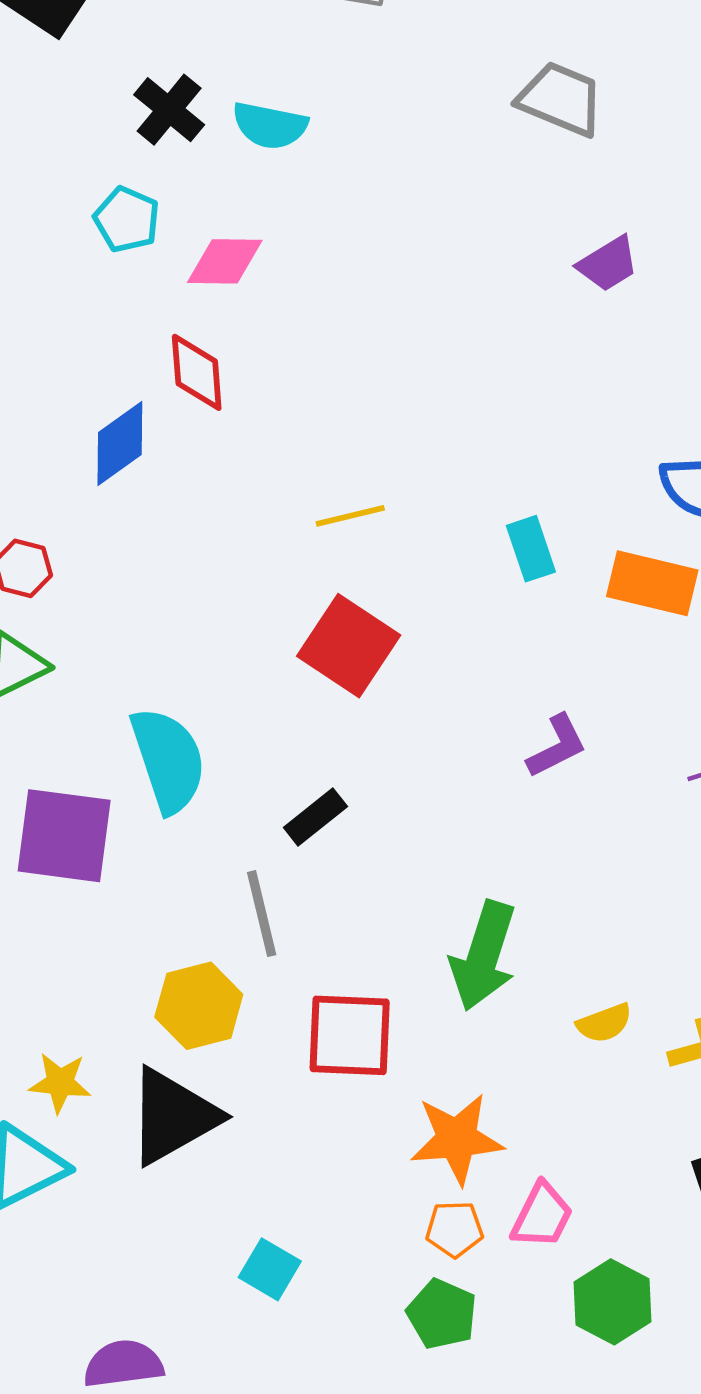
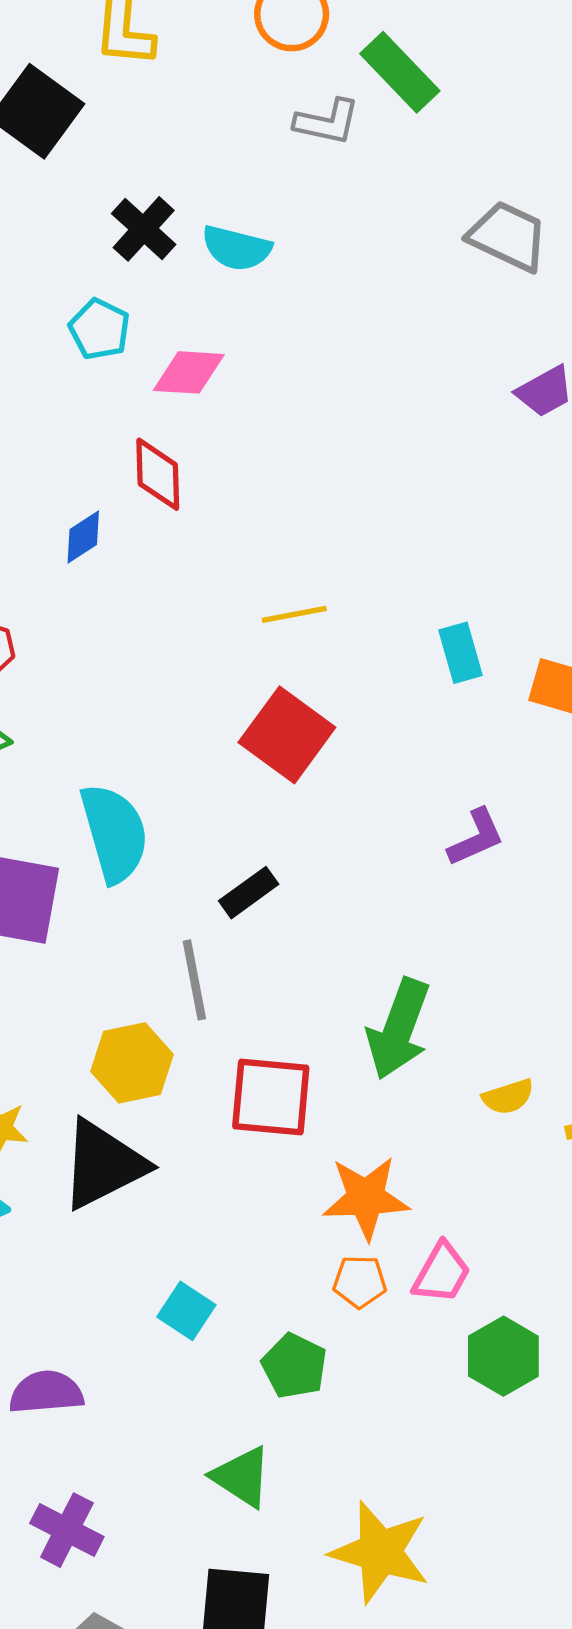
blue diamond: (120, 444) -> (83, 537), size x0.7
green pentagon: (442, 1314) -> (294, 1366), moved

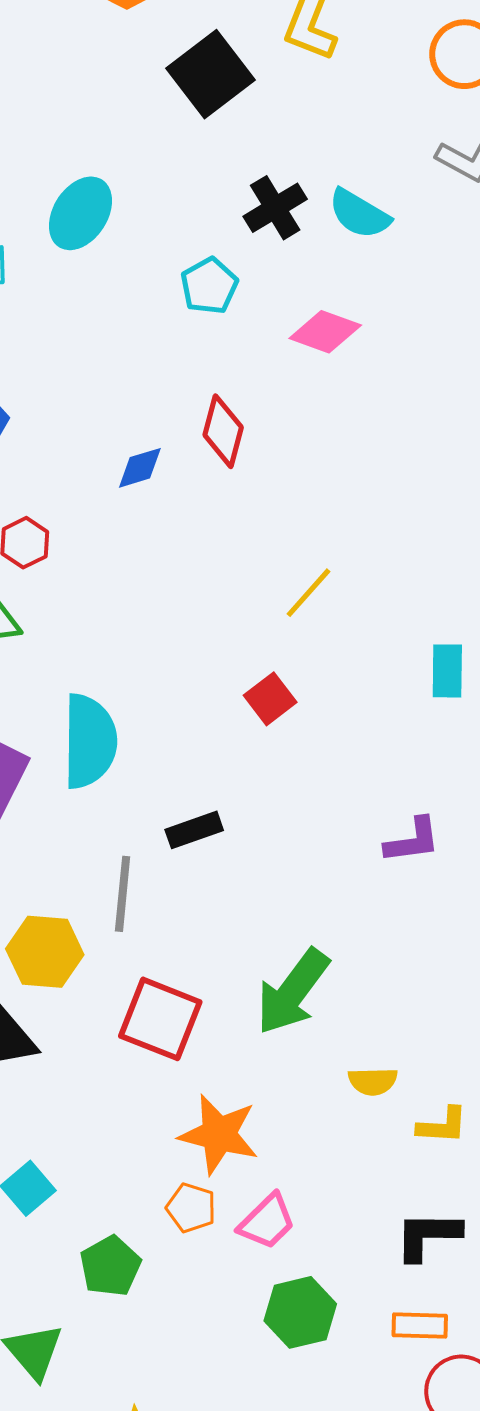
cyan semicircle: (236, 248) -> (359, 214), moved
pink diamond: (189, 372) -> (325, 332), moved
yellow line: (294, 614) -> (308, 593), turned -54
red square: (287, 735) -> (270, 699), size x0.6

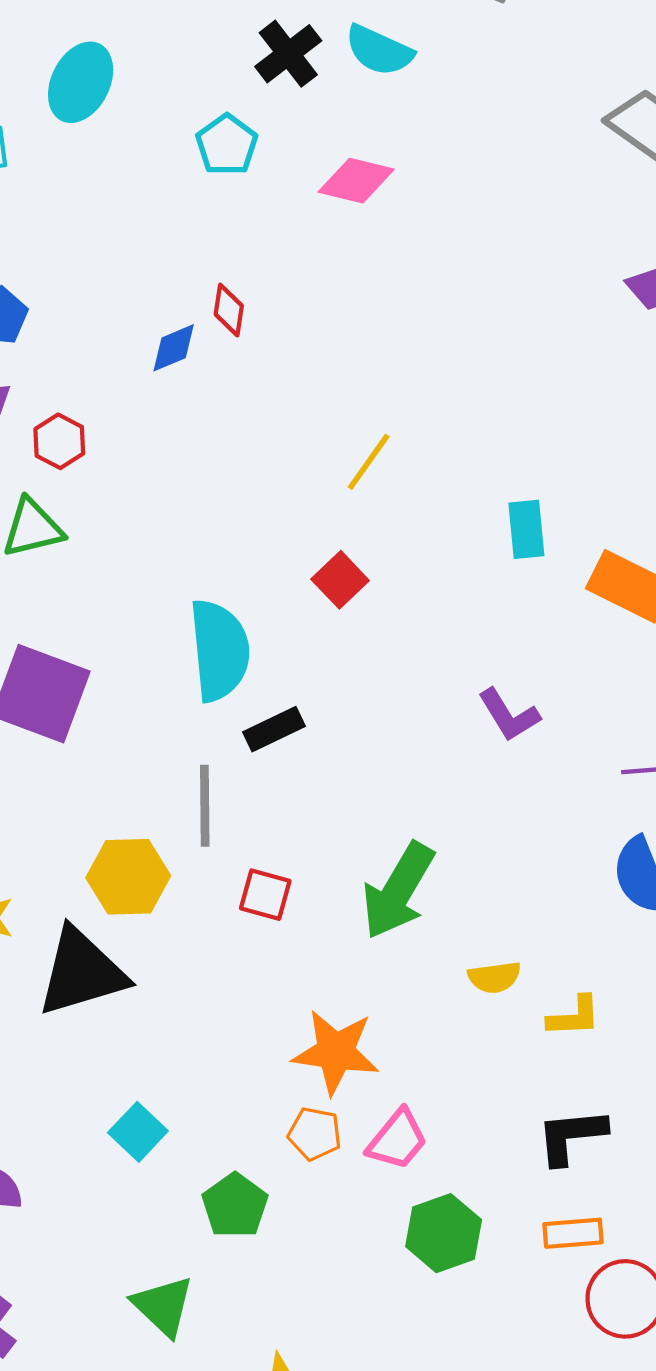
red diamond: (223, 431) -> (229, 310), moved, size x0.7
cyan semicircle: (90, 741) -> (219, 650), moved
purple L-shape: (413, 841) -> (509, 715), turned 72
red square: (160, 1019) -> (265, 895), moved, size x0.6

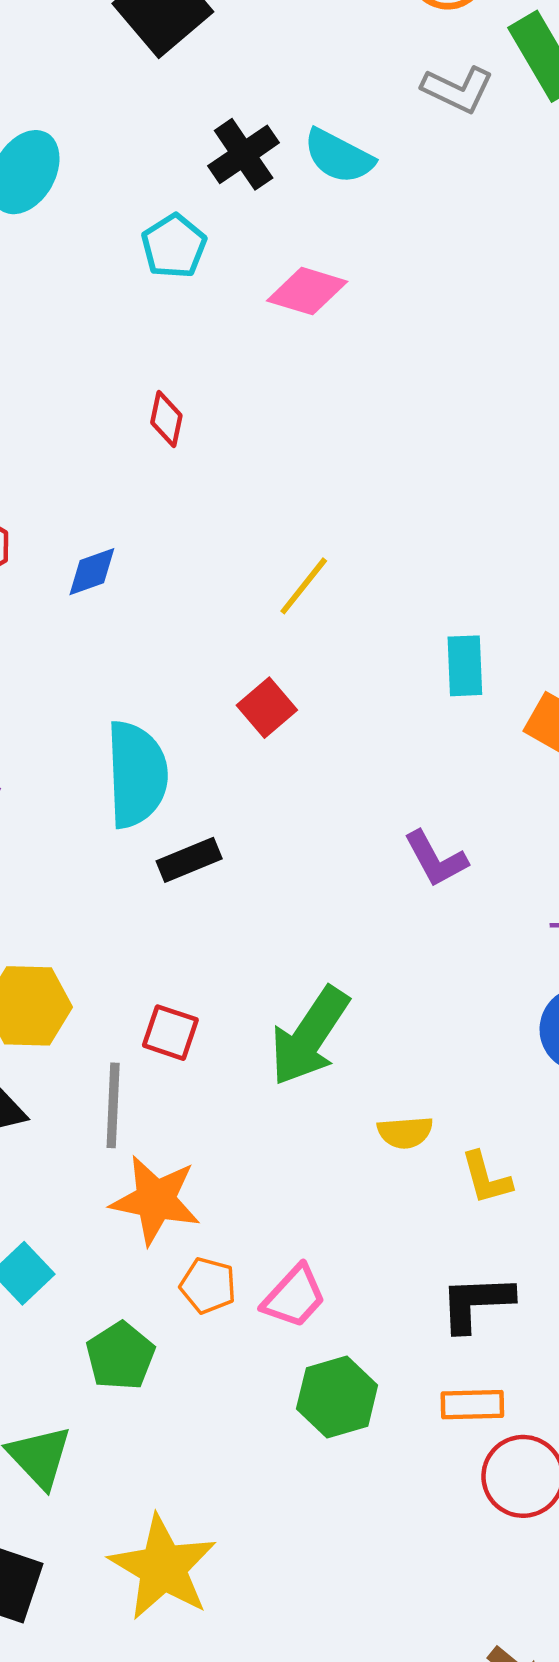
blue diamond: (174, 348) -> (92, 572), moved
gray line: (205, 806) -> (113, 1105), moved
yellow L-shape: (574, 1016) -> (486, 1178), turned 74
orange star: (336, 1052) -> (155, 1200), moved

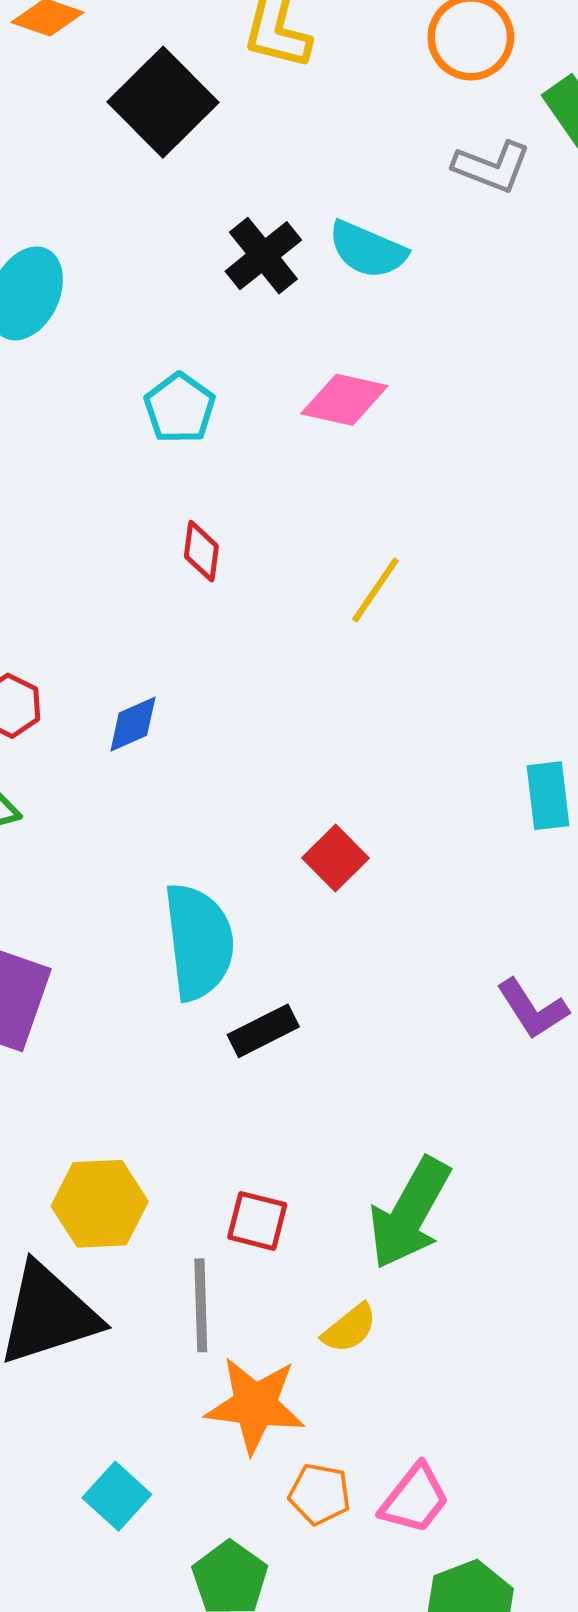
cyan pentagon: (174, 246) -> (180, 408), moved
yellow line: (304, 586) -> (375, 590), moved
yellow semicircle: (405, 1132) -> (350, 1328), moved, turned -30

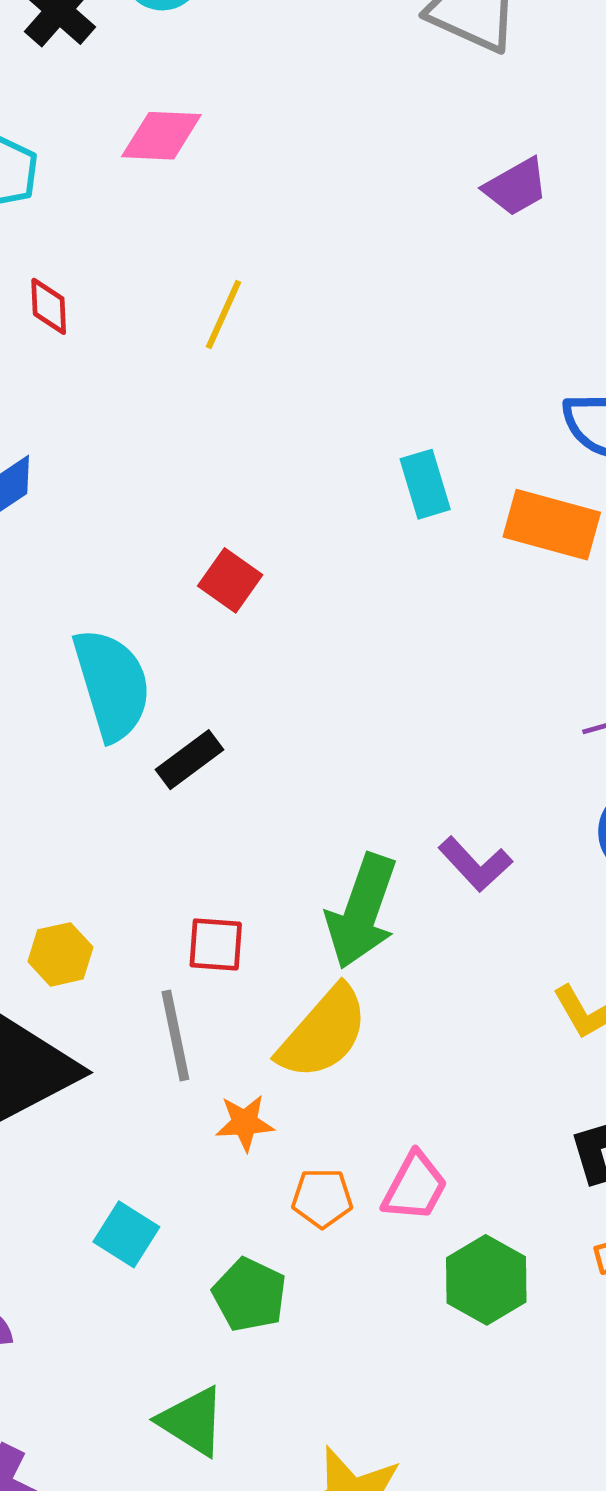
purple L-shape: (532, 1009) -> (475, 864), moved
yellow hexagon: (100, 1204) -> (60, 954), size x0.7
yellow semicircle: (350, 1328) -> (323, 1033), size x1.8
orange star: (255, 1405) -> (245, 1123), size x0.6

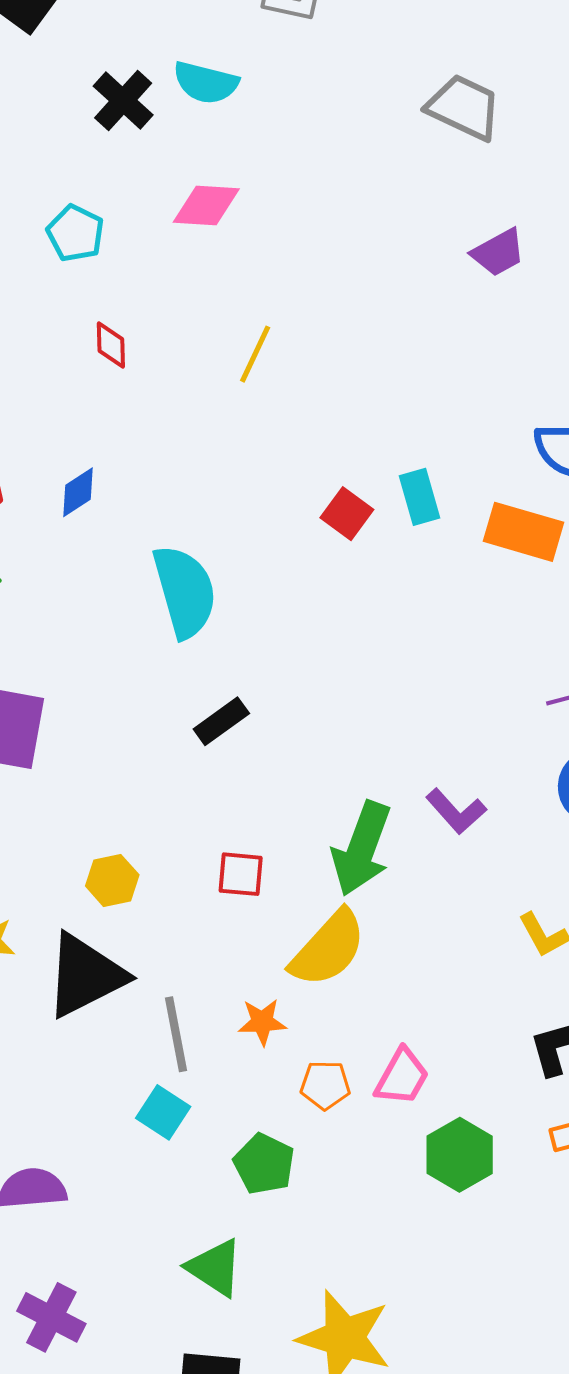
red square: (230, 580) -> (347, 514), moved
cyan semicircle: (112, 684) -> (185, 591), moved
gray line: (175, 1036) -> (176, 1034), moved

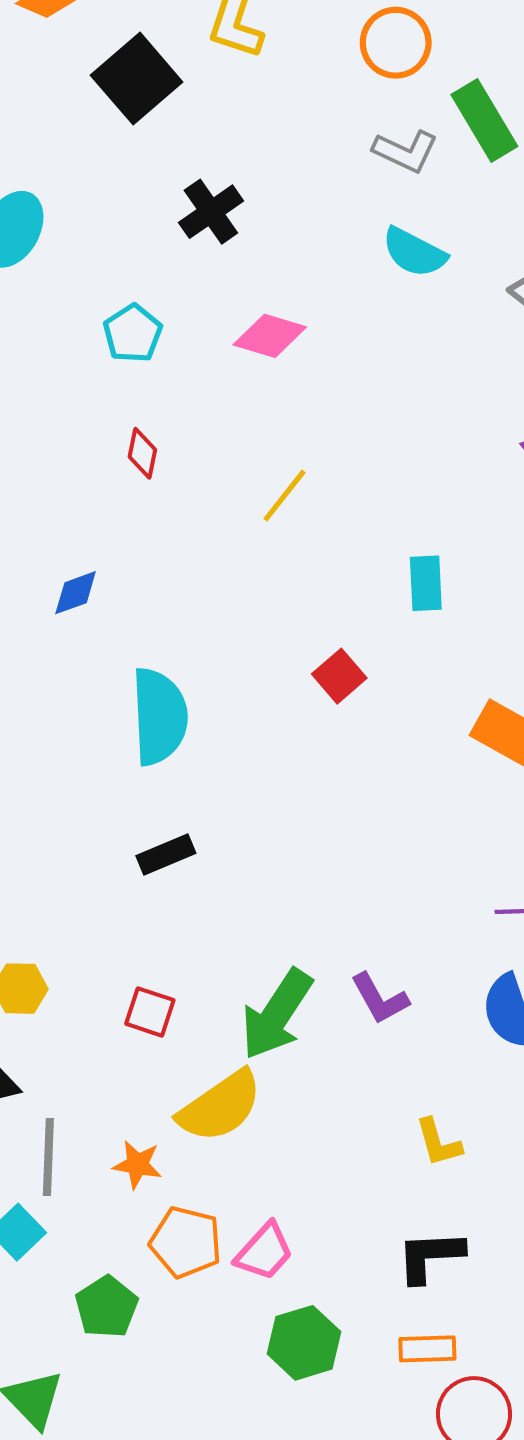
cyan semicircle: (206, 83) -> (414, 252), moved
cyan rectangle: (419, 497) -> (426, 583), moved
orange pentagon: (325, 1085) -> (186, 1242), size x1.4

